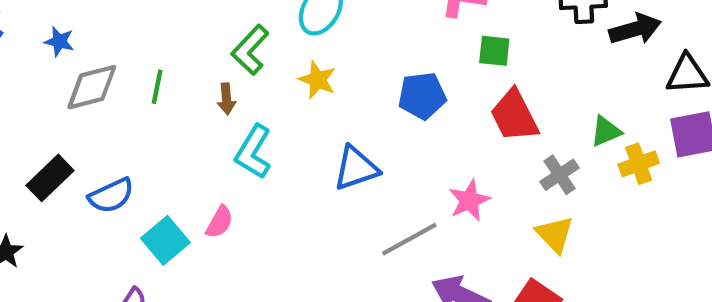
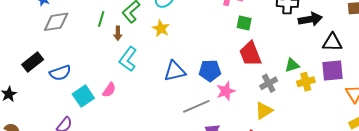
green line: (157, 87) -> (101, 19), moved
blue pentagon: (422, 96) -> (210, 71), moved
yellow triangle: (555, 234) -> (264, 111), turned 36

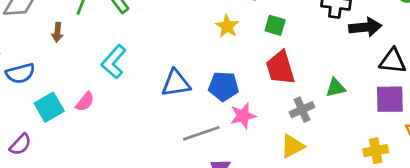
yellow star: (161, 28) -> (227, 26), moved
brown arrow: (118, 33) -> (57, 32), moved
yellow cross: (306, 82) -> (376, 151), moved

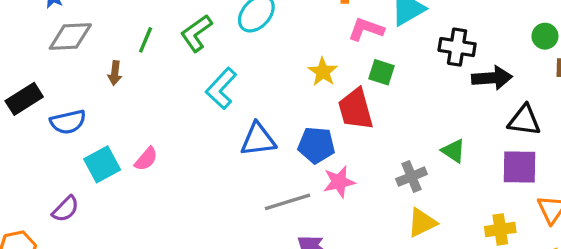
cyan L-shape: (114, 62) -> (221, 88), moved
red trapezoid: (280, 68) -> (356, 109), moved
green triangle: (336, 88) -> (453, 151), turned 45
yellow triangle: (292, 146) -> (422, 223), moved

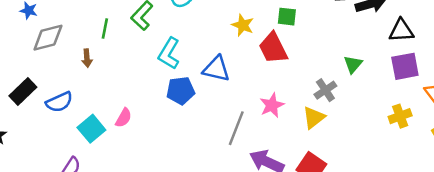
blue triangle: (258, 140) -> (216, 69), moved, turned 32
blue pentagon: (316, 145) -> (181, 91), moved
green triangle: (453, 151) -> (353, 64), turned 48
gray line: (287, 202) -> (236, 128), turned -40
yellow triangle: (422, 223) -> (314, 118), moved

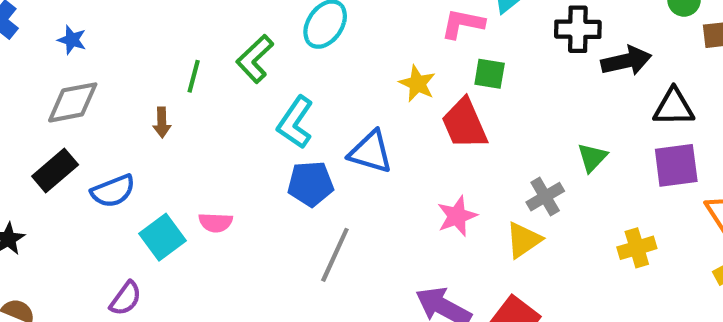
gray diamond: (48, 38) -> (73, 102), moved
yellow cross: (400, 116) -> (637, 248), moved
pink semicircle: (124, 118) -> (216, 223), turned 60
gray line: (236, 128) -> (335, 255), moved

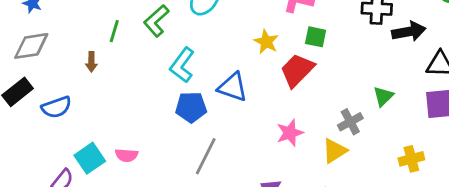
red trapezoid: (464, 124) -> (297, 70), turned 66
pink semicircle: (216, 223) -> (126, 155), moved
cyan square: (163, 237) -> (90, 158), moved

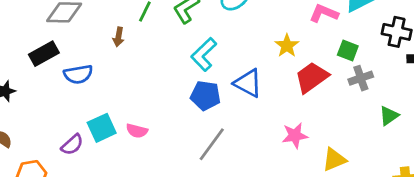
green square: (316, 37) -> (348, 50), moved
gray cross: (350, 122) -> (361, 78), moved

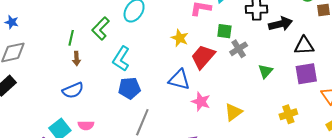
brown arrow: (118, 37) -> (77, 59), moved
blue semicircle: (78, 74) -> (73, 90), moved
blue triangle: (248, 83) -> (179, 80), moved
pink star: (295, 135) -> (201, 102), turned -30

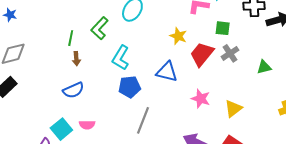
blue star: (12, 22) -> (10, 15), moved
gray cross: (239, 49) -> (230, 53), moved
green triangle: (265, 71) -> (264, 67), turned 35
blue triangle: (179, 80) -> (167, 72), moved

